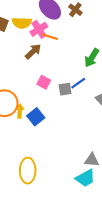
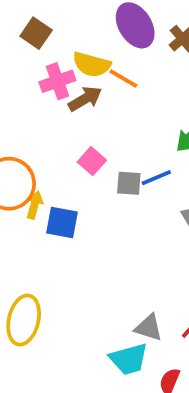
yellow semicircle: (22, 23) -> (92, 64), moved
pink cross: (39, 29) -> (57, 81), moved
blue square: (36, 117) -> (62, 223), turned 36

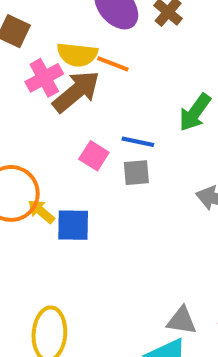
brown arrow: (85, 99) -> (76, 92), size x1.4
blue line: (156, 178) -> (138, 142), moved, turned 44
yellow arrow: (34, 205) -> (41, 211), turned -56

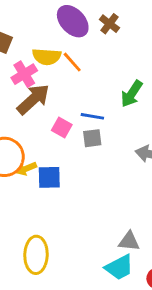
orange line: (113, 64) -> (72, 62), turned 30
brown arrow: (76, 92) -> (33, 99), moved
yellow arrow: (41, 211) -> (26, 169), turned -60

